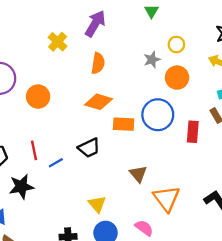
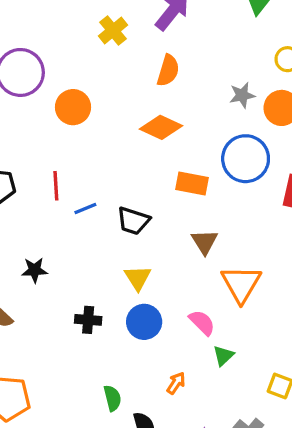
gray star: (152, 60) -> (242, 95), moved
orange rectangle: (124, 124) -> (192, 184), moved
black trapezoid: (89, 148) -> (133, 221), moved, turned 35
black star: (21, 187) -> (35, 270), moved, size x0.7

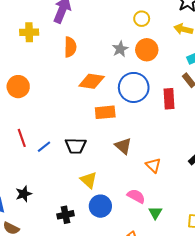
yellow cross: (113, 31) -> (29, 32), turned -36
orange diamond: (161, 127) -> (92, 81), moved
orange triangle: (241, 284) -> (153, 165), size x0.6

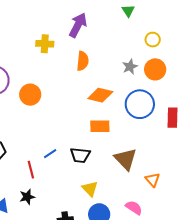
orange rectangle: (105, 112) -> (100, 126), moved
red line: (22, 138) -> (31, 170), moved
brown triangle: (123, 146) -> (125, 159), size x1.4

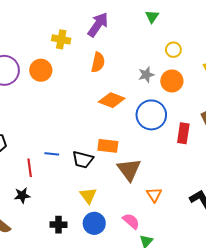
orange circle: (30, 95) -> (41, 70), moved
orange rectangle: (100, 126) -> (108, 146), moved
blue line: (50, 154) -> (52, 154), turned 32

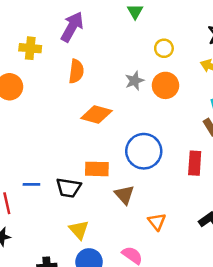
blue circle: (151, 115) -> (144, 151), moved
red rectangle: (183, 133) -> (195, 163), moved
brown triangle: (129, 170) -> (124, 195), size x0.7

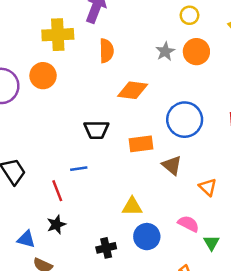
yellow cross: (30, 48) -> (58, 35), size x1.4
black trapezoid: (69, 188) -> (96, 130), moved
yellow triangle: (79, 230) -> (132, 206), turned -40

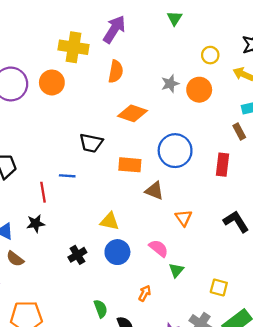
yellow circle: (190, 15) -> (210, 55), moved
brown triangle: (172, 165) -> (154, 191), turned -30
black cross: (106, 248) -> (77, 255), turned -30

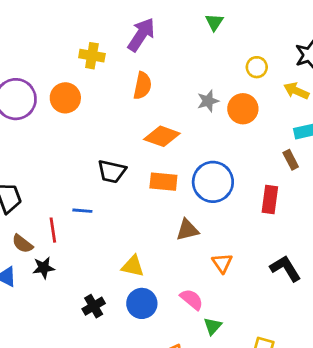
yellow cross: (74, 47) -> (92, 56), size x0.7
orange rectangle: (130, 165) -> (163, 182), moved
brown triangle: (154, 191) -> (187, 230), turned -36
brown semicircle: (15, 259) -> (22, 244), moved

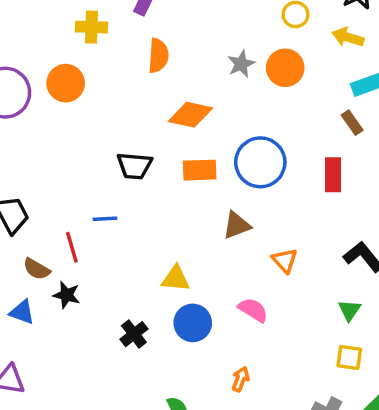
black star: (44, 268) -> (66, 295), turned 30
green triangle: (213, 326) -> (349, 310), moved

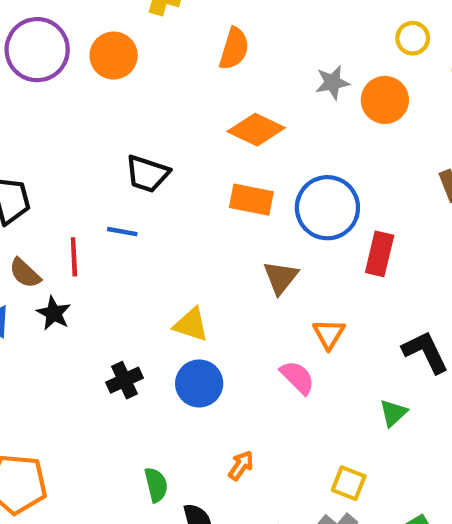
black trapezoid: (134, 166) -> (147, 174), moved
red rectangle: (333, 175) -> (380, 254), moved
brown triangle: (237, 225) -> (281, 277), turned -44
pink semicircle: (253, 310) -> (297, 377), moved
yellow square: (349, 357) -> (349, 483), moved

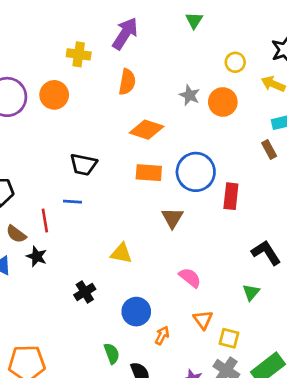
gray star: (332, 83) -> (190, 95), turned -30
orange triangle: (329, 334) -> (203, 320), moved
blue circle: (199, 383) -> (136, 312), moved

